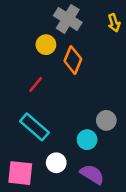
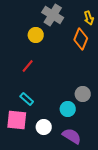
orange diamond: (73, 60) -> (81, 39), moved
cyan rectangle: (34, 127) -> (27, 99), size x0.6
pink square: (20, 173) -> (17, 120), moved

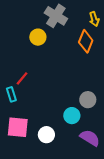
red line: (28, 66) -> (22, 78), moved
cyan rectangle: (27, 99) -> (11, 94), moved, turned 32
purple semicircle: (72, 136) -> (90, 138), moved

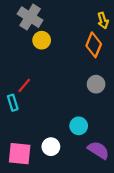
gray cross: (56, 16) -> (30, 17), moved
gray circle: (88, 100) -> (96, 84), moved
pink square: (18, 127) -> (20, 154), moved

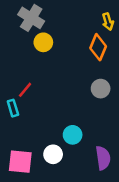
cyan circle: (79, 126) -> (73, 135), moved
purple semicircle: (98, 150) -> (103, 158), turned 50

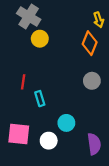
red line: (25, 90) -> (23, 82), turned -32
cyan rectangle: (13, 108) -> (40, 99), moved
pink square: (20, 162) -> (19, 134), moved

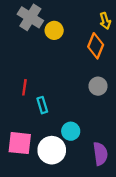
yellow circle: (40, 39) -> (54, 30), moved
white circle: (49, 141) -> (52, 150), size x1.5

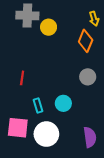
gray cross: (30, 17) -> (27, 16), turned -30
cyan rectangle: (42, 105) -> (38, 105), moved
cyan circle: (71, 131) -> (63, 103), moved

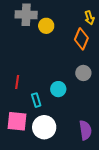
red line: (22, 78) -> (17, 82), moved
cyan circle: (63, 103) -> (58, 89), moved

